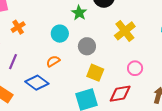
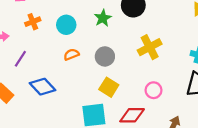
cyan circle: (60, 34) -> (66, 25), moved
orange semicircle: (53, 61) -> (71, 54), moved

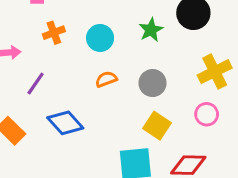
pink circle: (154, 90) -> (207, 114), moved

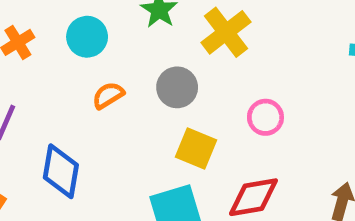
yellow cross: (215, 72) -> (226, 32), moved
blue diamond: (65, 123) -> (61, 171), turned 63

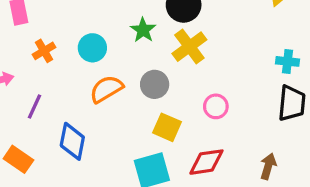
orange semicircle: (108, 95) -> (106, 89), size x1.5

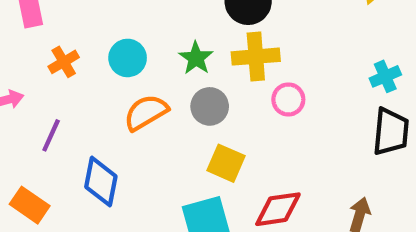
green star: (143, 30) -> (196, 58), moved
yellow cross: (189, 47) -> (256, 57), turned 32
cyan cross: (287, 61) -> (385, 76), turned -30
pink circle: (216, 106) -> (288, 99), moved

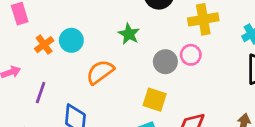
yellow cross: (256, 57) -> (203, 19), moved
cyan circle: (128, 58) -> (71, 40), moved
gray circle: (210, 106) -> (165, 62), moved

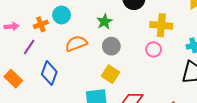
orange cross: (44, 45) -> (41, 24), moved
pink circle: (191, 55) -> (154, 49), moved
gray circle: (165, 62) -> (111, 46), moved

